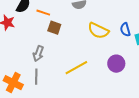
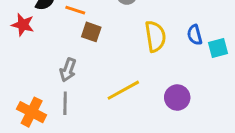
yellow semicircle: (98, 31) -> (155, 36), turned -125
purple circle: (116, 64) -> (177, 97), moved

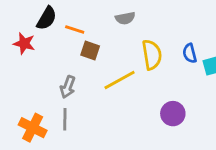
yellow line: (123, 90) -> (120, 80), moved

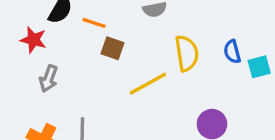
gray arrow: (68, 87) -> (49, 79), moved

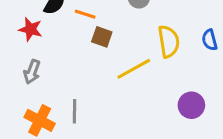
gray arrow: (49, 79) -> (32, 72), moved

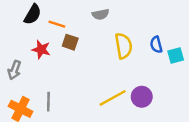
red star: (30, 29) -> (41, 49), moved
yellow line: (134, 69) -> (113, 98), moved

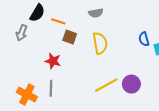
yellow semicircle: (124, 46) -> (100, 43), moved
red star: (41, 49) -> (53, 61), moved
gray arrow: (14, 70) -> (22, 33), moved

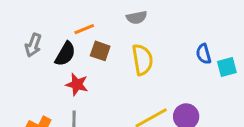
black semicircle: (37, 13) -> (65, 54), moved
orange line: (58, 21) -> (84, 29), turned -40

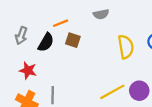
yellow semicircle: (142, 60) -> (126, 47), moved
red star: (77, 84) -> (28, 70), moved

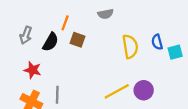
orange line: (61, 23) -> (65, 23), turned -48

